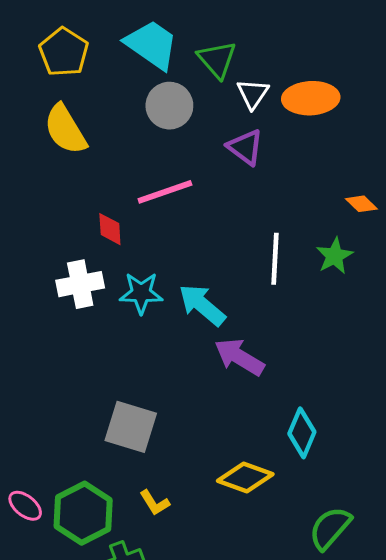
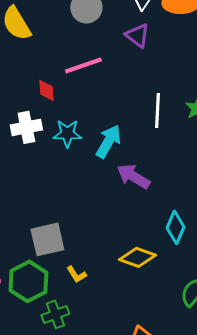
cyan arrow: (202, 305) -> (108, 141), turned 80
gray square: (131, 427) -> (47, 239), moved, turned -30

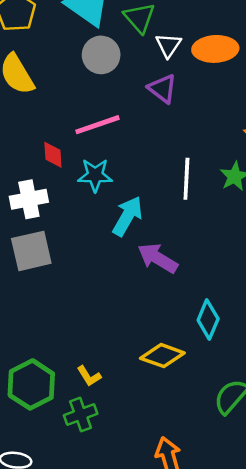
cyan star: (67, 133) -> (95, 175), moved
gray square: (47, 239) -> (31, 251), moved
green cross: (55, 314) -> (81, 415), moved

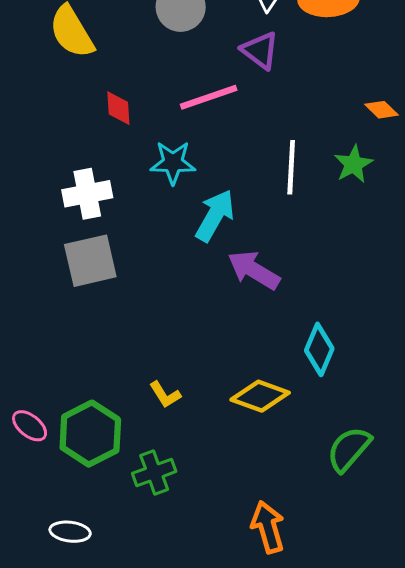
pink line: (97, 125) -> (209, 97), moved
red diamond: (53, 155) -> (118, 108), moved
yellow L-shape: (89, 376) -> (165, 395), moved

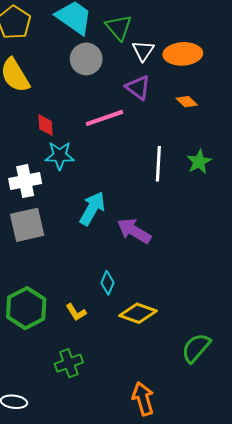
orange diamond: (382, 110) -> (187, 102), moved
cyan star: (173, 163) -> (60, 156), moved
cyan arrow: (215, 216) -> (92, 208), moved
cyan diamond: (319, 349) -> (108, 283), moved, size x0.7
green hexagon: (90, 434) -> (26, 308), moved

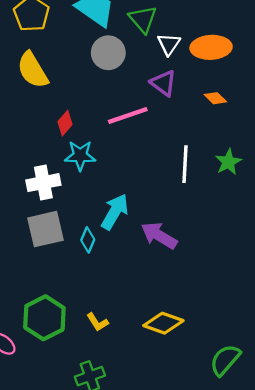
red diamond: (45, 125) -> (65, 123), turned 45
cyan diamond: (108, 283) -> (88, 240), moved

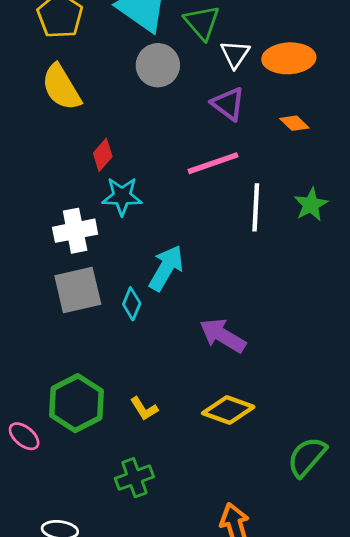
pink line: (128, 115) -> (213, 163), moved
purple arrow: (159, 236) -> (223, 336), moved

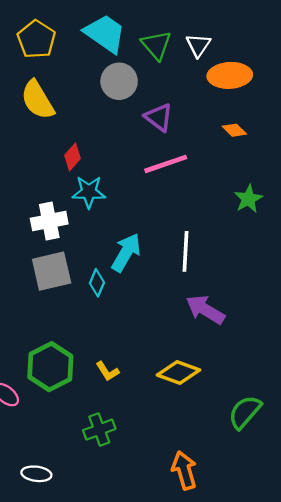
white triangle: (235, 54) -> (198, 45), moved
purple triangle: (228, 104) -> (159, 117), moved
white line: (256, 207) -> (185, 251), moved
purple arrow: (223, 336) -> (205, 310), moved

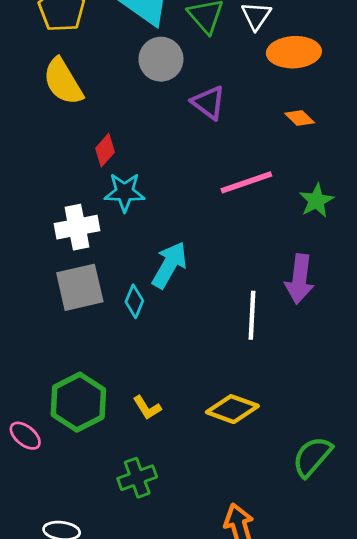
pink line: (166, 164) -> (246, 182), moved
white line: (185, 251) -> (252, 315), moved
purple arrow: (205, 310) -> (300, 279), moved, turned -114

